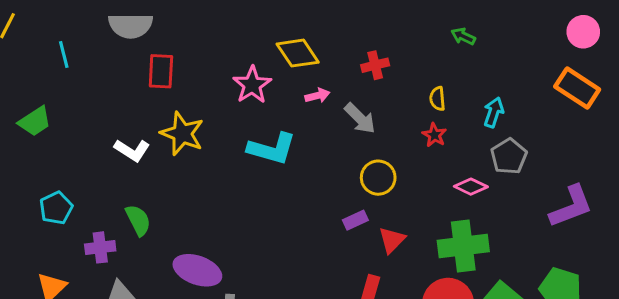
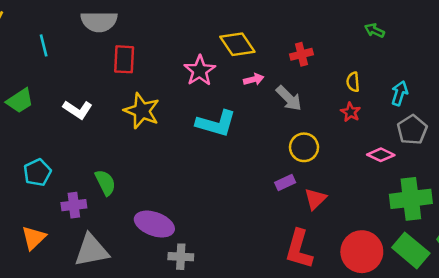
white L-shape: (132, 150) -> (78, 110), moved
green cross: (463, 246) -> (411, 199), moved

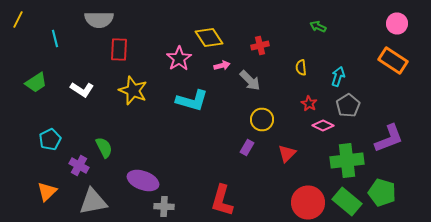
red star: (351, 112) -> (309, 104), moved
purple rectangle: (285, 183) -> (247, 148), turned -35
red triangle: (315, 199) -> (287, 154), moved
purple cross: (74, 205) -> (79, 166), turned 36
red L-shape: (299, 249) -> (222, 200), moved

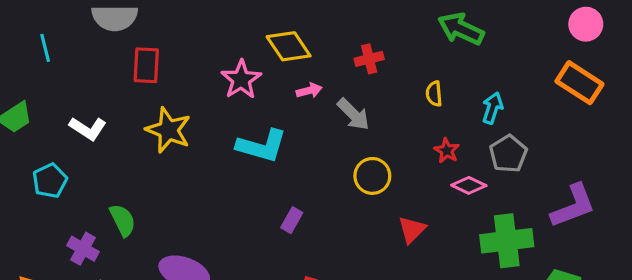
green arrow: (318, 26) -> (461, 29), size x1.8
cyan pentagon: (50, 140) -> (50, 181), moved
purple rectangle: (247, 148) -> (292, 220), moved

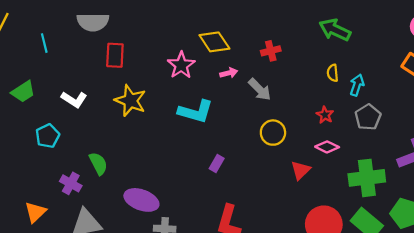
yellow semicircle: (434, 94) -> (333, 73), moved
pink diamond: (469, 185) -> (327, 147), moved

